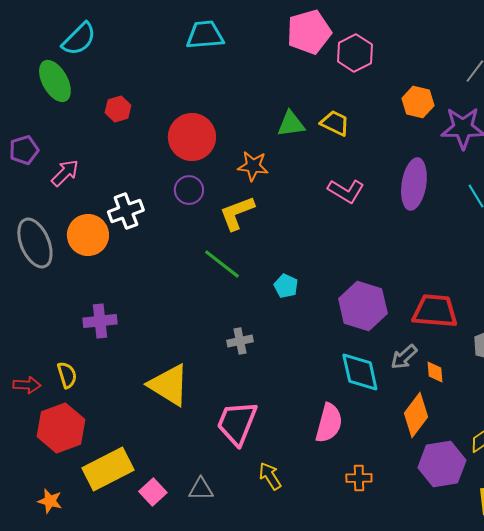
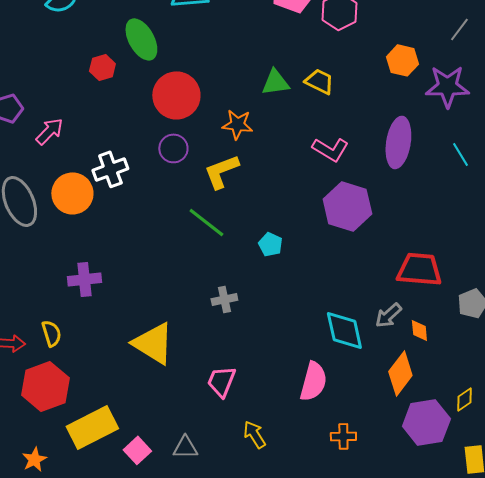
green ellipse: (55, 81) -> (141, 39), moved
purple hexagon: (363, 306) -> (347, 206), moved
pink trapezoid: (237, 423) -> (221, 381), size x0.7
orange star: (50, 501) -> (34, 459), turned 30

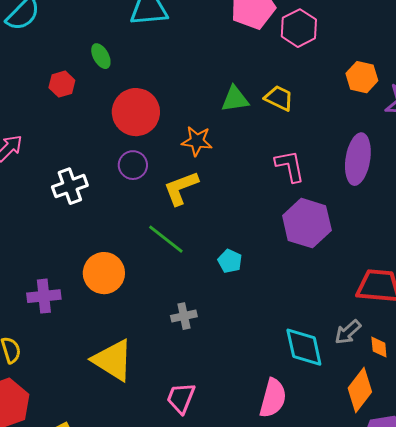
green ellipse: (141, 39) -> (101, 56), size x0.6
pink L-shape: (330, 149) -> (290, 166), turned -132
orange circle: (72, 193) -> (104, 273), moved

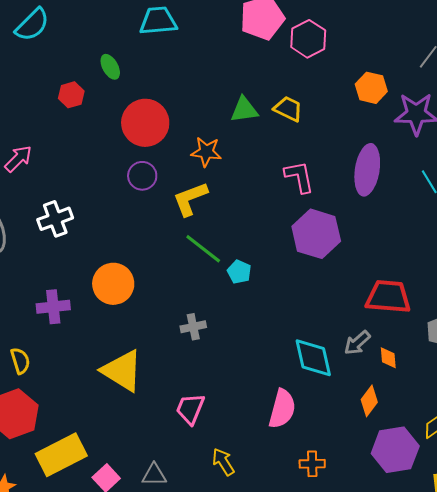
white cross: (70, 186) -> (55, 219), moved
green line: (166, 239) -> (203, 249), moved
orange diamond: (360, 390) -> (369, 401), size x0.7

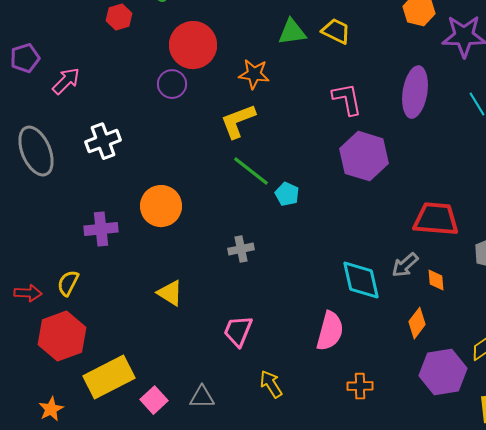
purple circle: (142, 176) -> (172, 84), moved
yellow semicircle: (20, 361) -> (68, 283), turned -136
yellow triangle: (122, 371) -> (170, 293), size x0.6

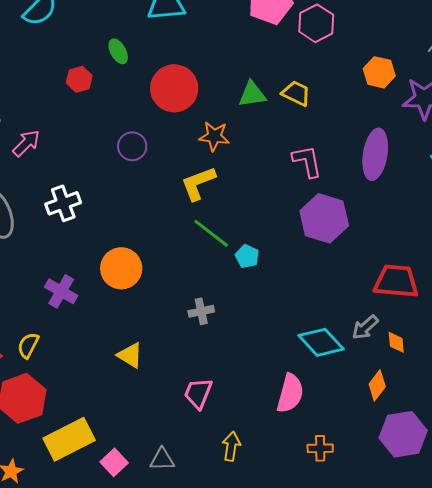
red circle: (193, 45) -> (174, 88), moved
purple cross: (101, 229) -> (61, 291), turned 36
cyan diamond: (361, 280) -> (321, 342), turned -30
yellow arrow: (271, 384) -> (231, 446), turned 40

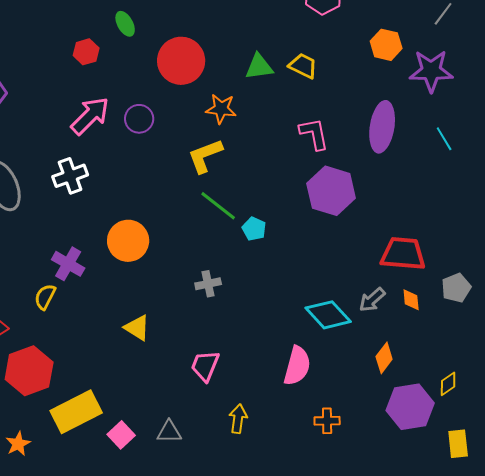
pink arrow: (26, 143) -> (90, 116), moved, size x1.4
orange diamond: (396, 342) -> (411, 300), moved
yellow semicircle: (28, 345) -> (45, 297), moved

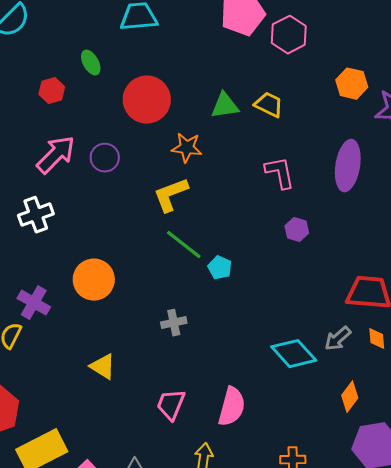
purple hexagon: (331, 191) -> (297, 230), size x0.5
pink semicircle: (297, 366) -> (232, 407), moved

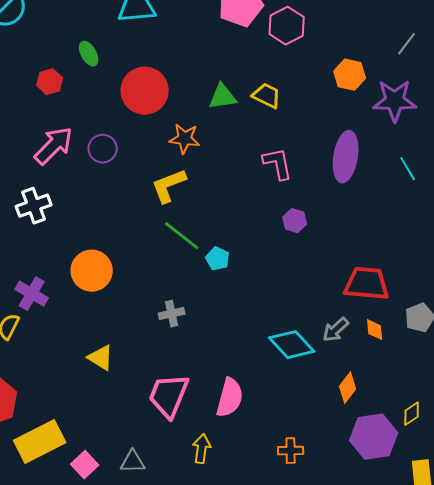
pink trapezoid: (171, 405) -> (169, 396), size x1.4

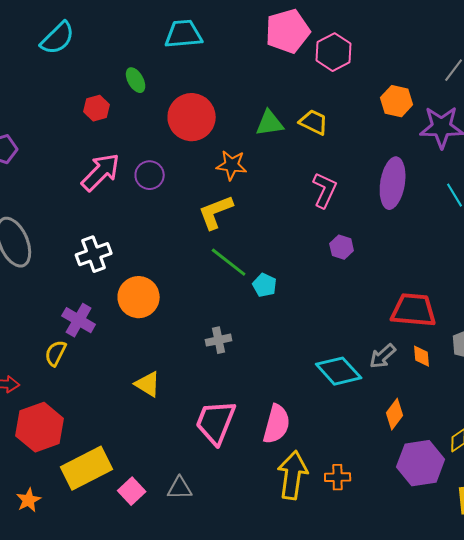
pink L-shape: (278, 164) -> (325, 190), turned 36
white cross: (34, 206) -> (94, 254), moved
yellow arrow: (202, 449) -> (293, 475), moved, size x1.6

